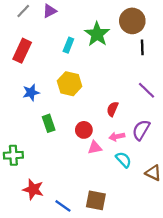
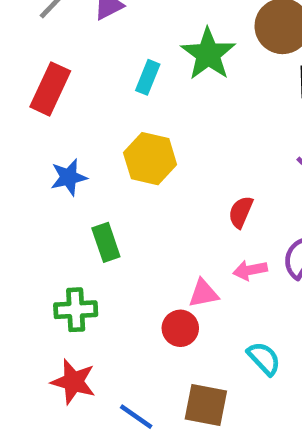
red circle: (84, 130) -> (180, 328), moved
green cross: (13, 155) -> (76, 310), moved
cyan semicircle: (123, 160) -> (264, 358), moved

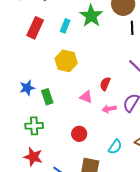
red rectangle: (50, 89) -> (35, 28), moved
blue star: (69, 177) -> (27, 88), moved
pink triangle: (204, 293) -> (86, 97), moved, turned 32
cyan semicircle: (264, 358) -> (115, 147), turned 77

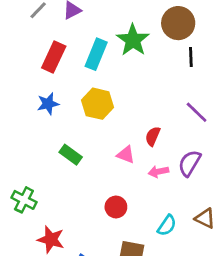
cyan rectangle: (65, 26) -> (96, 54), size x1.5
blue star: (27, 88) -> (48, 104), moved
green rectangle: (47, 97) -> (71, 155), turned -35
green cross: (34, 126) -> (24, 200), moved, turned 30

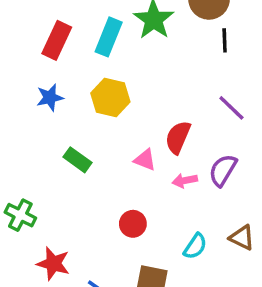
red semicircle: (153, 136) -> (178, 137), size x1.4

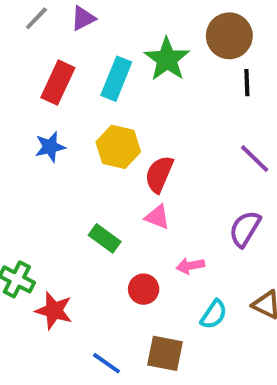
red semicircle: (178, 137) -> (159, 174), moved
green rectangle: (77, 160) -> (105, 238), moved
pink arrow: (185, 181) -> (190, 266), moved
red star: (53, 264) -> (54, 311), moved

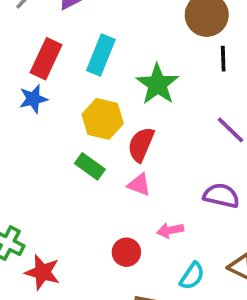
green star: (167, 59) -> (157, 84), moved
blue star: (50, 147) -> (33, 99), moved
purple semicircle: (245, 229) -> (221, 196), turned 72
green rectangle: (105, 238) -> (90, 166), moved

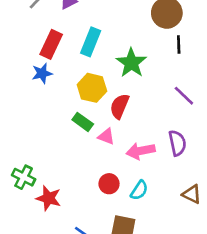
pink triangle: (139, 185) -> (106, 136), moved
purple semicircle: (221, 196) -> (177, 143), turned 65
pink arrow: (170, 230) -> (141, 151), moved, size x1.5
cyan semicircle: (192, 276) -> (139, 190), moved

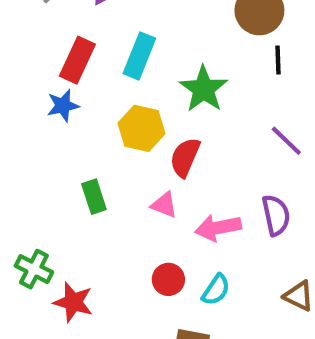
green rectangle: (83, 122) -> (94, 197), moved, turned 36

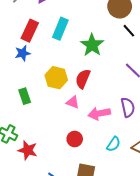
black line: (278, 60) -> (129, 31), turned -40
yellow hexagon: (142, 128) -> (56, 78), moved
green rectangle: (94, 197) -> (25, 96), moved
cyan semicircle: (216, 290) -> (113, 144), moved

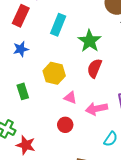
red rectangle: (30, 31) -> (21, 16), moved
red semicircle: (83, 79) -> (95, 68), moved
red circle: (75, 139) -> (65, 125), moved

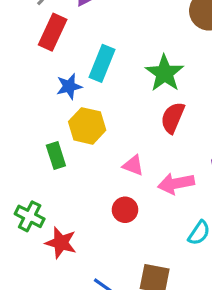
cyan rectangle: (58, 25) -> (102, 63), moved
blue star: (21, 49) -> (69, 86), moved
yellow hexagon: (54, 73) -> (87, 126), moved

